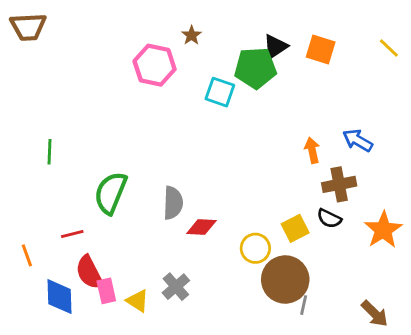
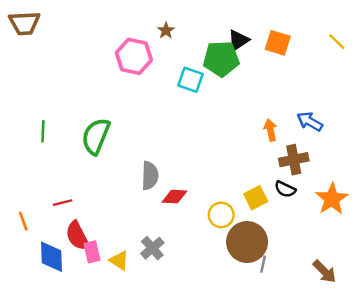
green semicircle: (111, 193) -> (96, 136), moved

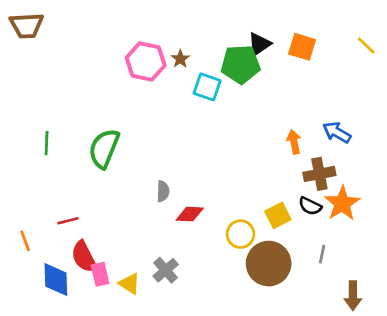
brown star: (166, 31) -> (180, 59), moved
gray semicircle: (150, 176) -> (163, 191), size x0.7
orange star: (332, 199) -> (342, 203), moved
gray line: (263, 264) -> (322, 254), moved
brown arrow: (325, 272) -> (353, 296), turned 45

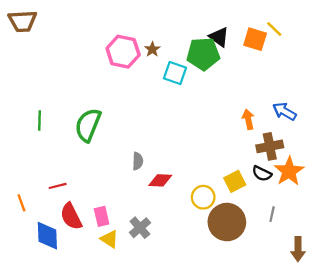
black triangle: (259, 44) -> (219, 37), turned -50
yellow line: (366, 45) -> (274, 29), moved
pink rectangle: (100, 274) -> (102, 216), moved

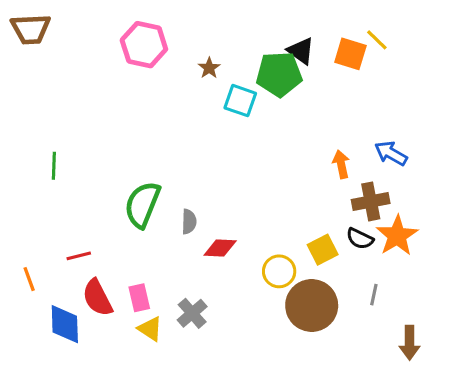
pink hexagon: (123, 52) -> (144, 45), moved
green semicircle: (88, 125) -> (142, 205), moved

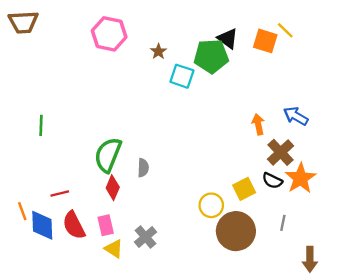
brown cross: (371, 201) -> (281, 152), turned -32
red diamond: (220, 248) -> (113, 188), moved, turned -70
blue diamond: (65, 324) -> (42, 225), moved

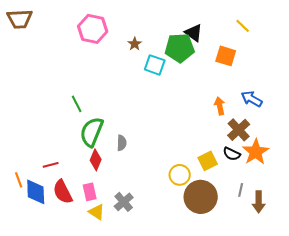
orange square: (265, 41) -> (226, 56), moved
green line: (41, 125) -> (77, 104), moved, turned -30
brown arrow: (310, 259) -> (259, 202), moved

